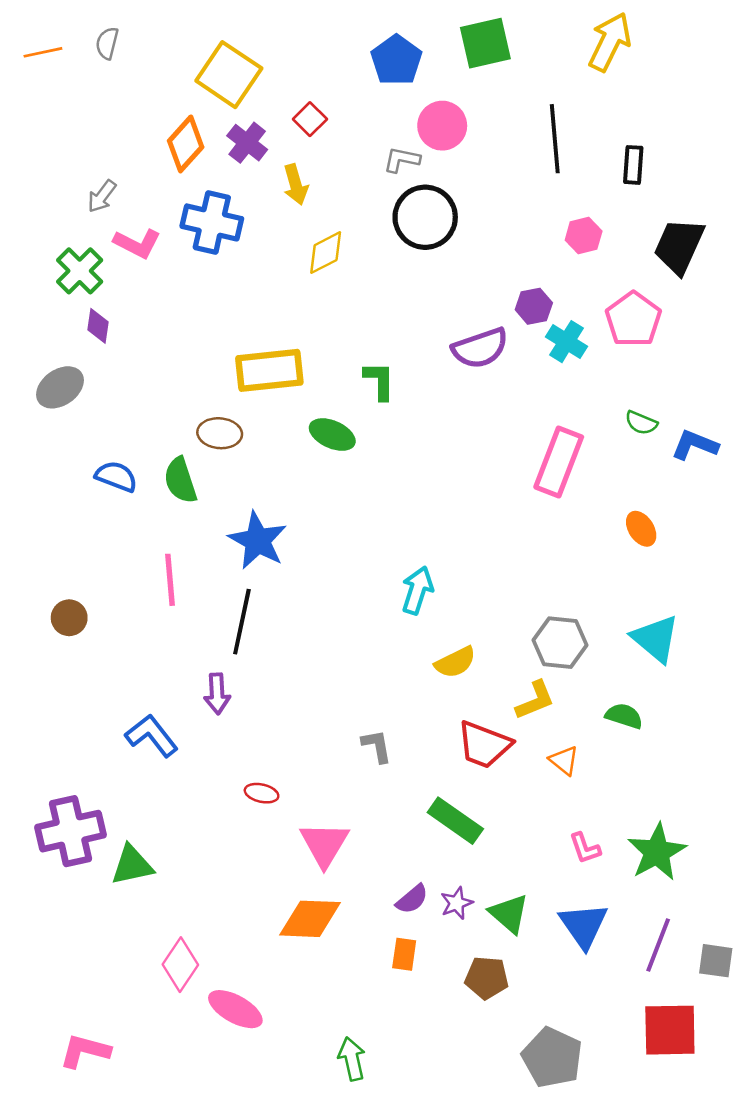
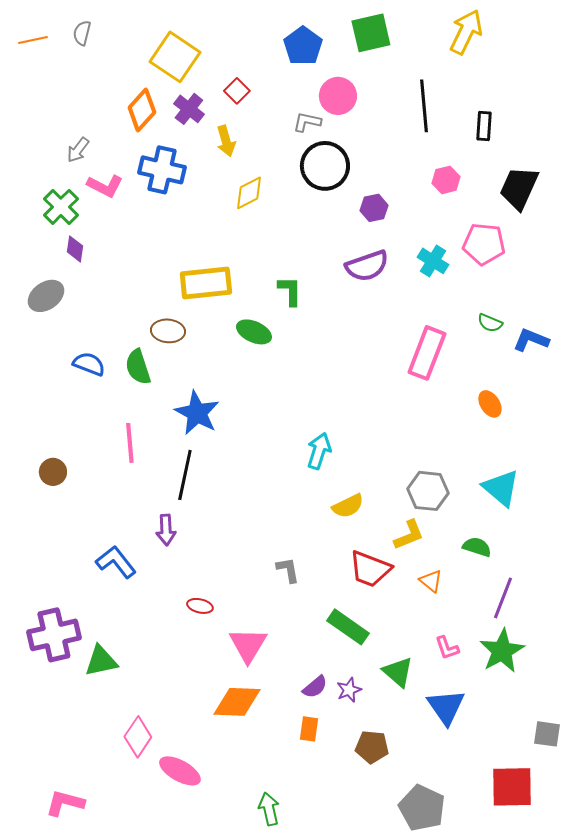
purple hexagon: (534, 306) -> (374, 208), moved
pink pentagon: (633, 319) -> (484, 244), turned -30
green triangle: (509, 914) -> (398, 672), moved
purple line: (658, 945) -> (503, 598), moved

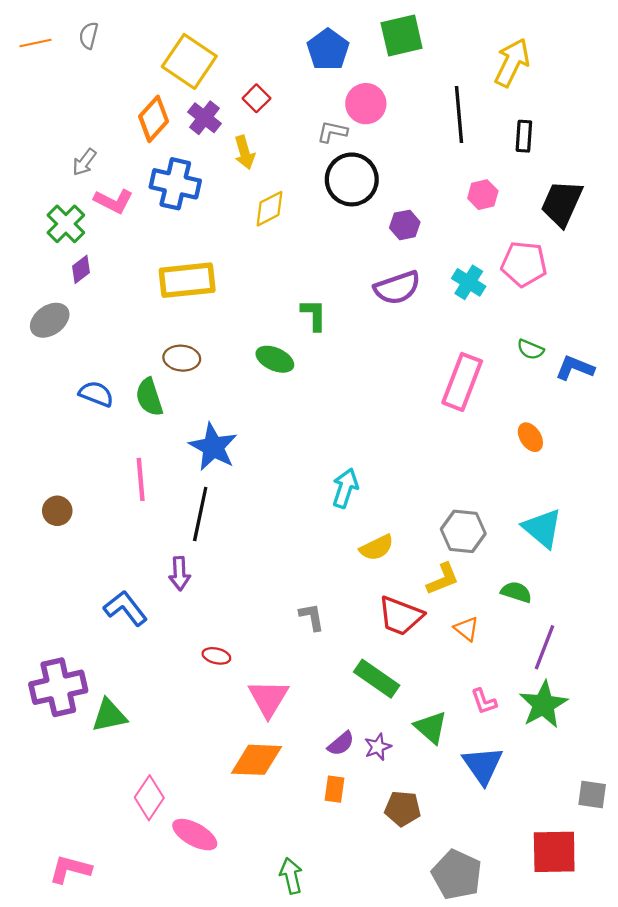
yellow arrow: (466, 32) -> (512, 63), moved
purple diamond: (75, 249) -> (81, 269), turned 44
yellow rectangle: (206, 283) -> (187, 280), moved

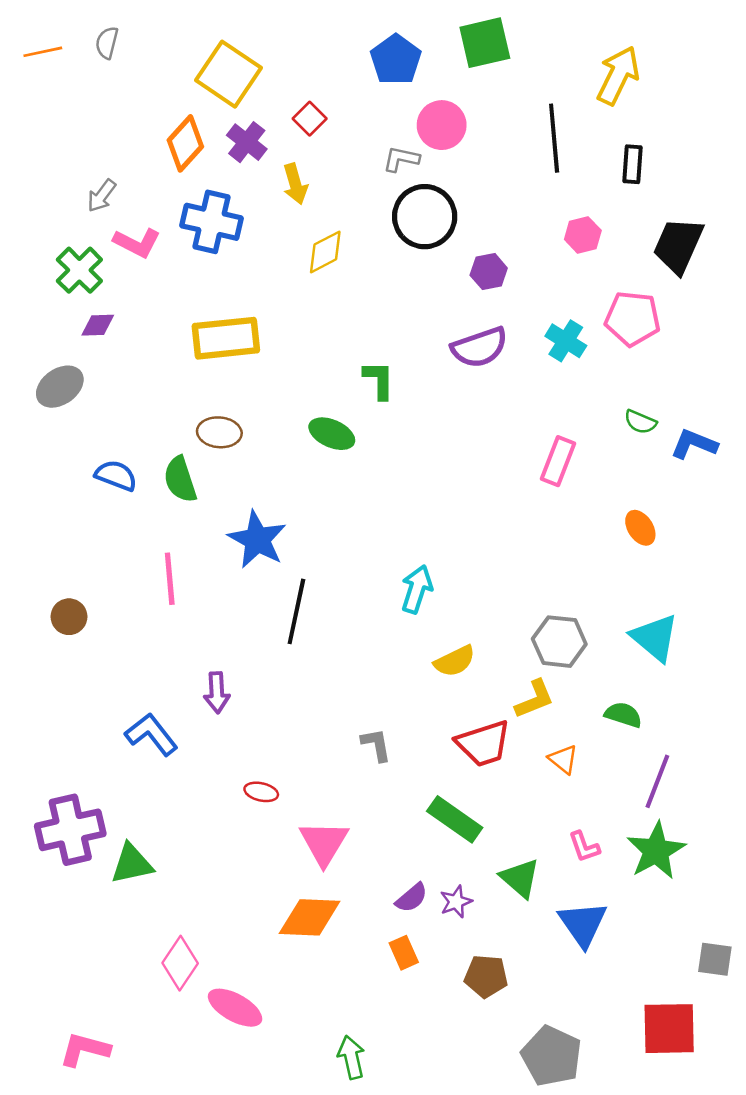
purple diamond: (81, 269) -> (98, 325), turned 36
pink rectangle: (462, 382) -> (558, 461), size x0.7
black line: (200, 514) -> (296, 611), moved
red trapezoid: (400, 616) -> (483, 744), turned -39
orange rectangle: (334, 789) -> (404, 953), turned -32

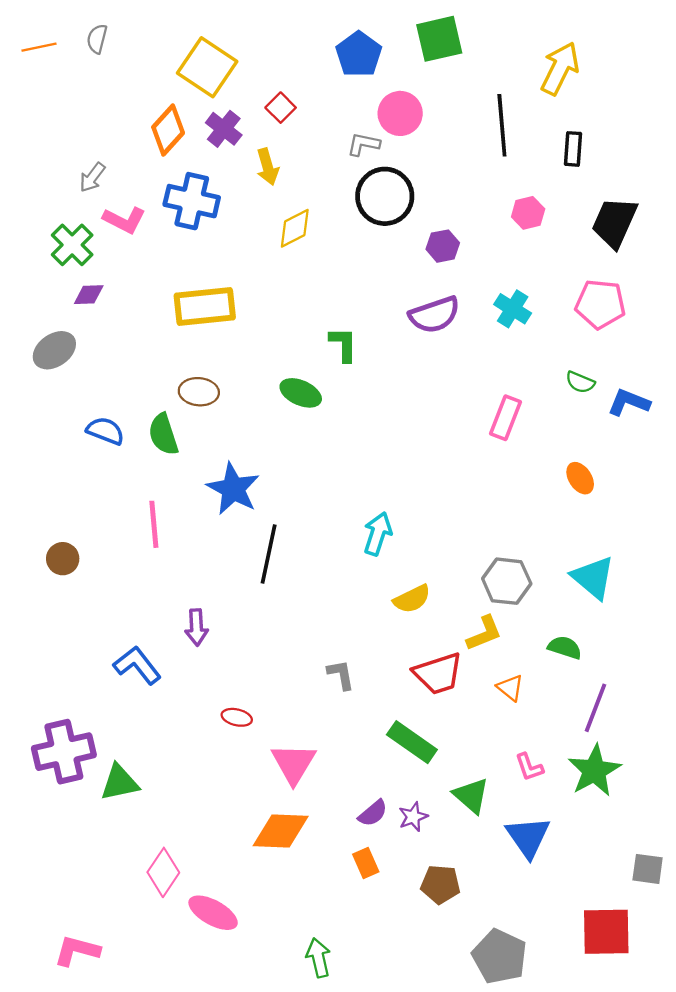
pink pentagon: (633, 319) -> (600, 304), moved

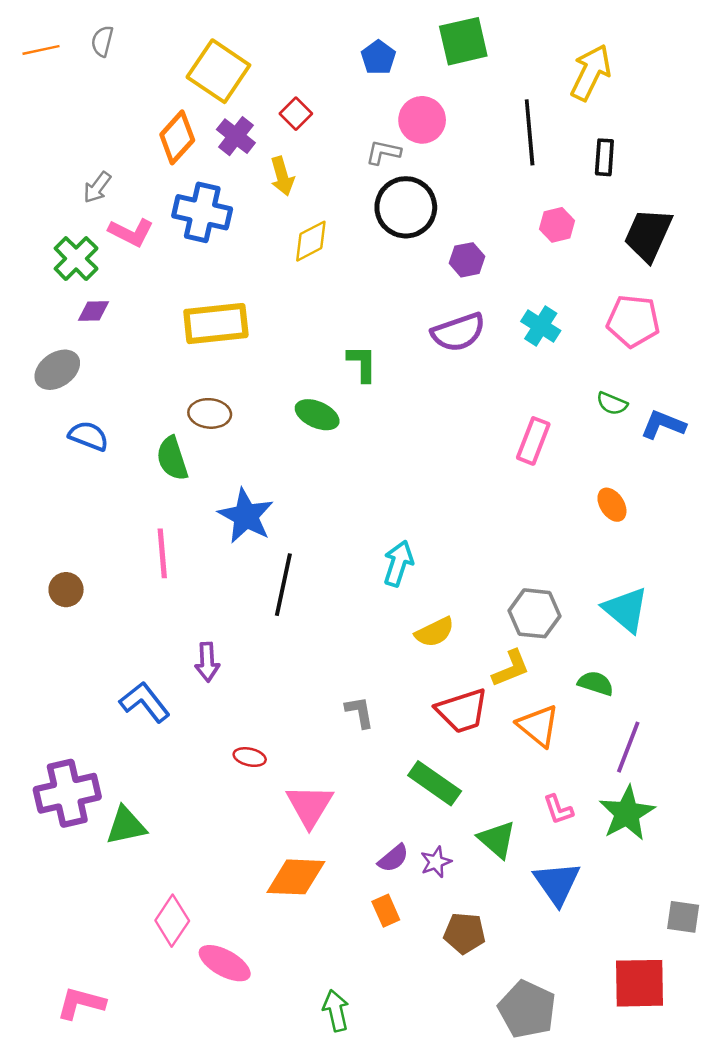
blue pentagon: (359, 54) -> (378, 57), size x0.7
blue semicircle: (105, 431) -> (89, 436), moved
orange triangle: (510, 688) -> (538, 726), size x1.5

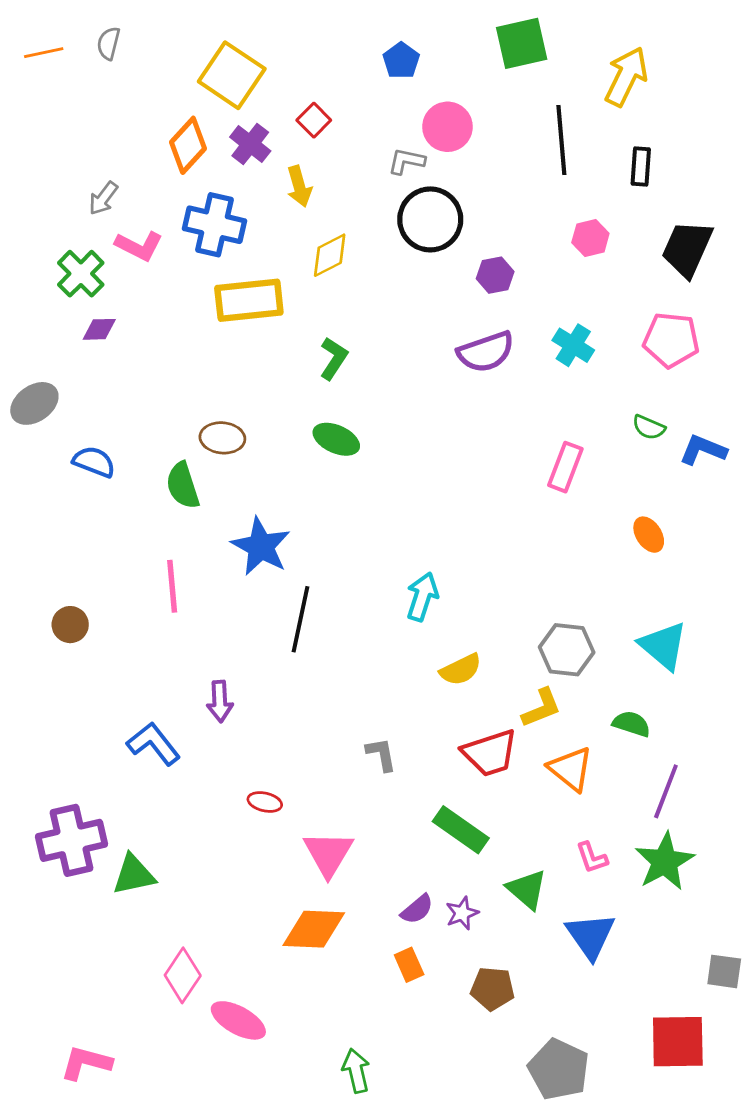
green square: (463, 41) -> (522, 43), moved
yellow rectangle: (216, 324) -> (249, 300), moved
green L-shape: (362, 363) -> (334, 358), moved, turned 33
gray ellipse: (57, 370) -> (34, 403), moved

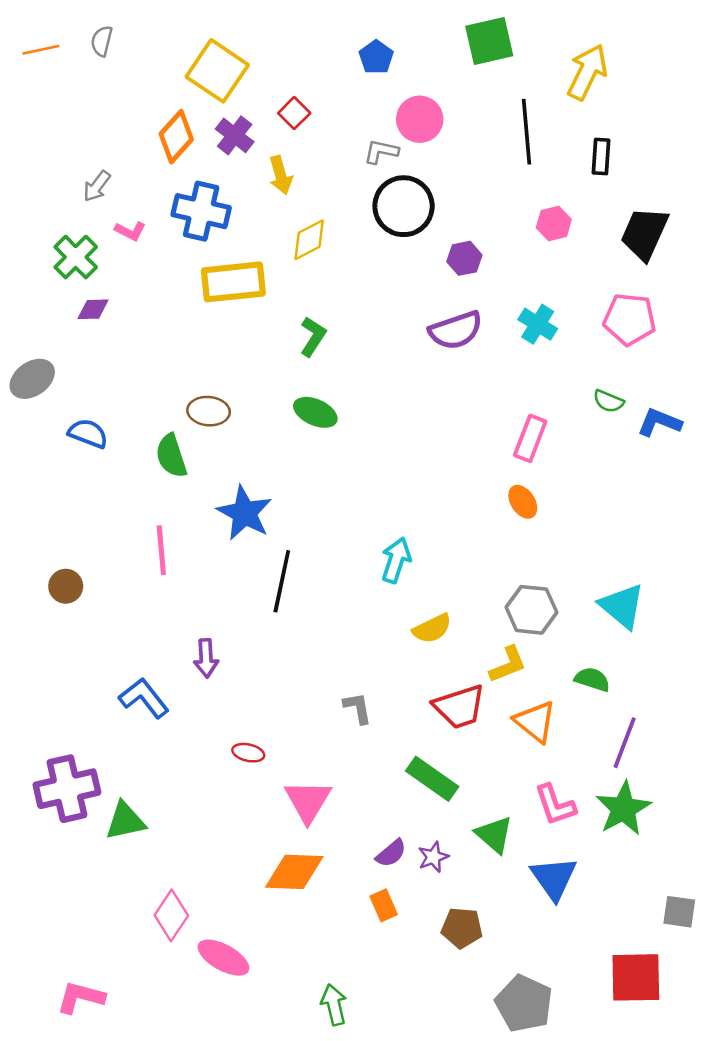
pink L-shape: (139, 246) -> (130, 231), size x0.7
orange ellipse: (649, 535) -> (523, 502), moved
pink L-shape: (592, 858) -> (555, 805), size x1.4

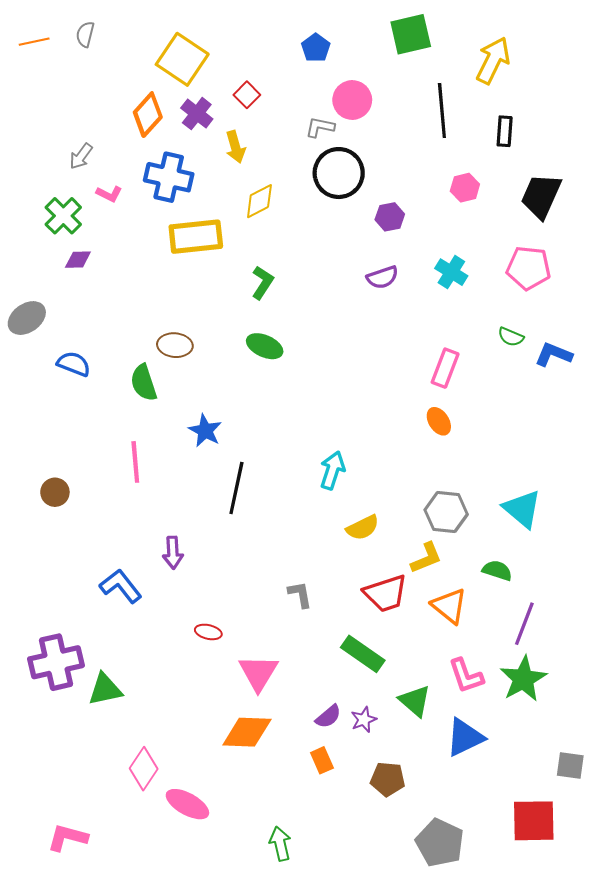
purple semicircle: (456, 330) -> (382, 277), size x0.7
blue star: (245, 513) -> (205, 431), size x0.7
blue triangle: (554, 878) -> (465, 737), turned 39

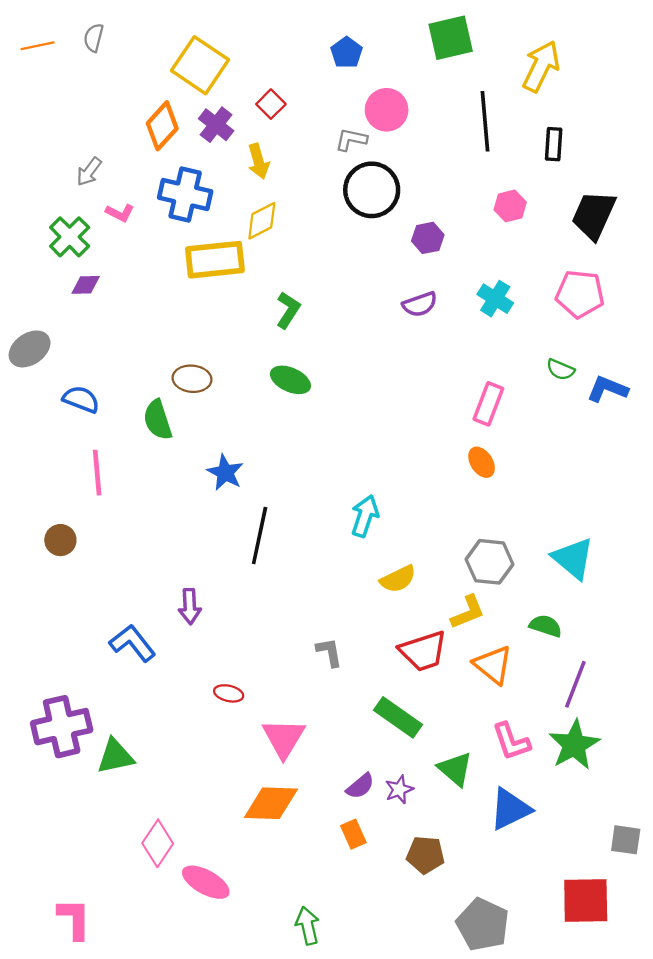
yellow diamond: (259, 201) -> (262, 221), moved
pink line: (135, 462) -> (97, 473), moved
pink L-shape: (67, 837) -> (74, 919), turned 75

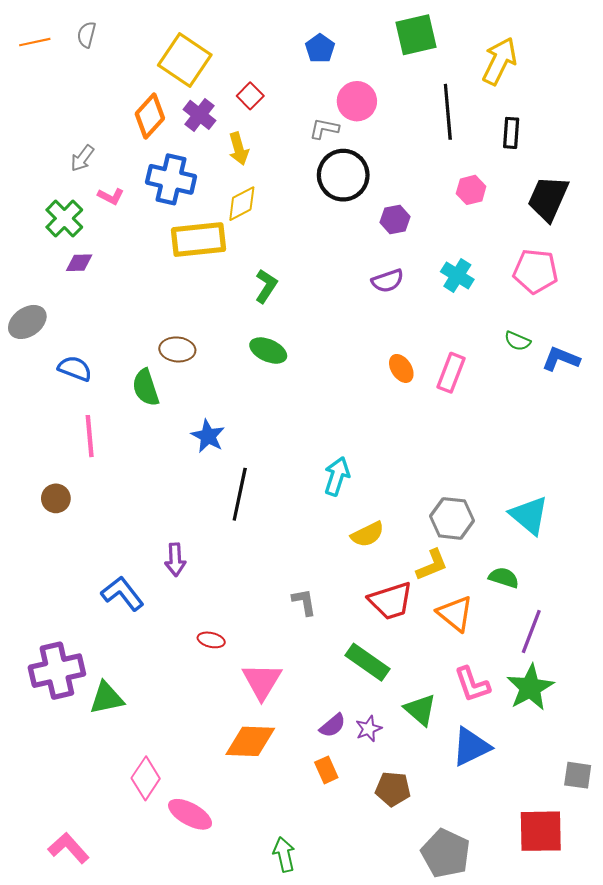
orange ellipse: (482, 462) -> (401, 368), moved
pink L-shape: (74, 919) -> (69, 848), turned -42

